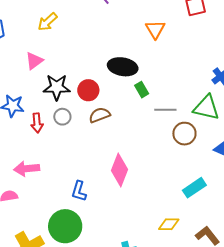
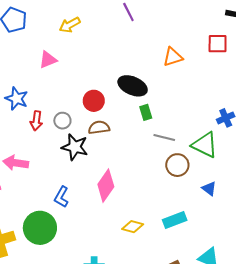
orange triangle: (155, 29) -> (173, 57), turned 30
black star: (57, 87) -> (75, 147), moved
yellow diamond: (169, 224) -> (133, 227), moved

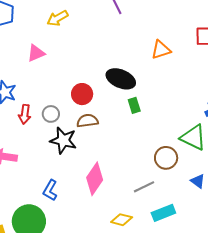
gray line: (164, 137) -> (144, 187), moved, turned -40

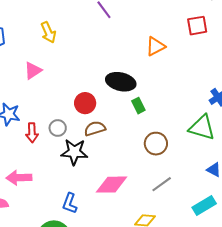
yellow arrow: (58, 18) -> (48, 32), turned -75
brown circle: (166, 158) -> (156, 144), moved
pink diamond: (95, 179) -> (112, 185), turned 64
cyan rectangle: (163, 213) -> (204, 205), moved

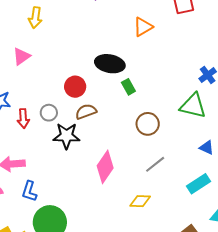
yellow arrow: (48, 32) -> (35, 18), turned 35
pink diamond: (112, 185) -> (105, 167), turned -52
blue L-shape: (70, 203) -> (29, 191), moved

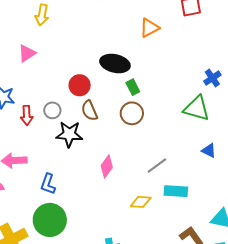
brown semicircle: (86, 112) -> (90, 111), turned -95
brown circle: (148, 124) -> (132, 113), moved
pink diamond: (105, 167) -> (107, 166), size x0.7
cyan rectangle: (199, 184) -> (176, 191), moved, turned 35
blue L-shape: (29, 191) -> (48, 184), moved

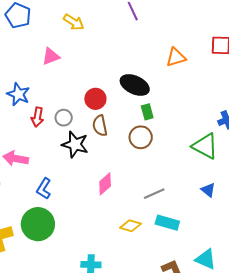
yellow arrow: (42, 15) -> (74, 22), turned -80

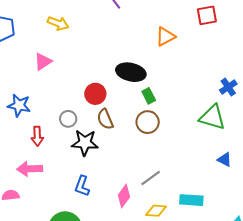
red arrow: (37, 117) -> (37, 136), moved
pink diamond: (105, 184) -> (124, 196), moved
blue L-shape: (44, 189) -> (82, 186), moved
gray line: (154, 194) -> (151, 178), moved

